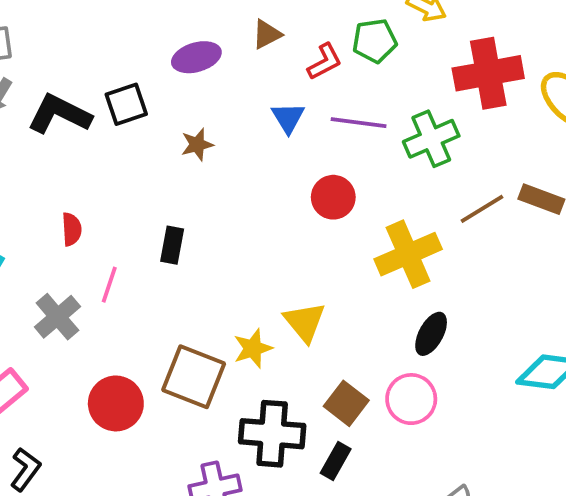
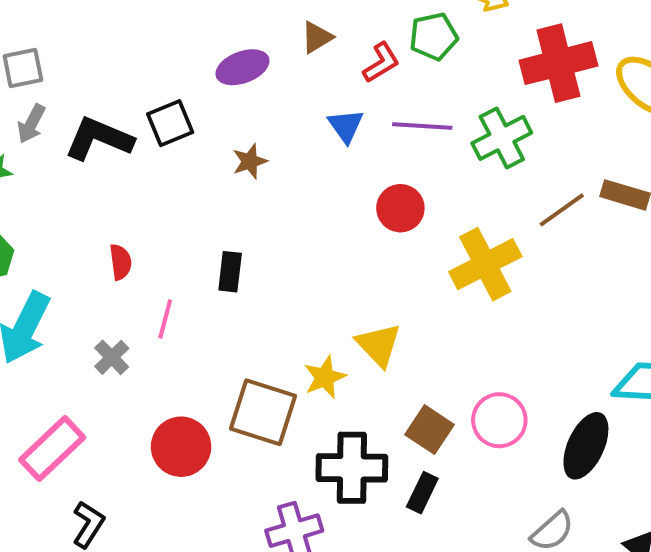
gray cross: (57, 317) -> (112, 357), size x0.7
black ellipse: (431, 334) -> (586, 446), moved, size x1.4

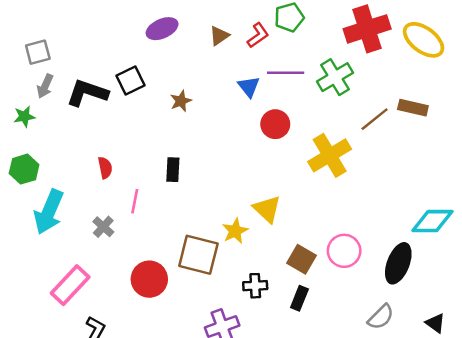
brown triangle: (317, 37) -> (219, 36), moved
purple ellipse: (242, 67) -> (162, 29), moved
blue triangle: (346, 126) -> (249, 87), moved
black cross: (352, 468) -> (255, 286), size x0.6

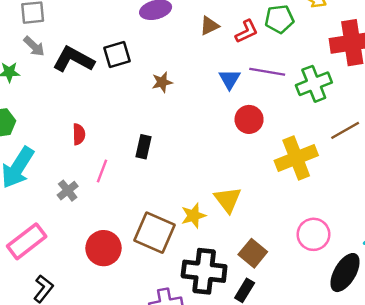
gray arrow: (45, 86) -> (34, 46), turned -80
pink circle: (344, 251) -> (313, 234), moved
black cross: (255, 286) -> (204, 271), size x1.8

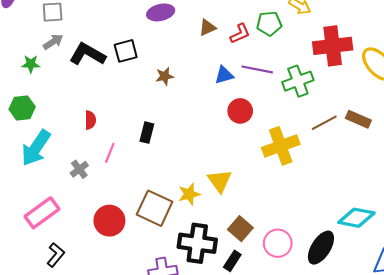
gray arrow: (34, 46) -> (53, 42), turned -78
blue triangle: (230, 79) -> (224, 75), turned 42
pink circle: (313, 234) -> (278, 243), moved

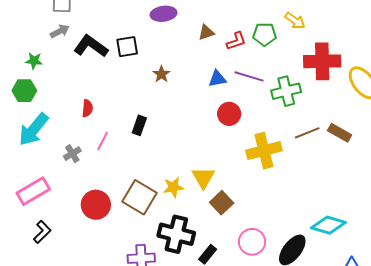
green star: (31, 64) -> (34, 61), moved
brown star: (165, 76) -> (161, 74), turned -30
brown square: (240, 229) -> (222, 203), moved

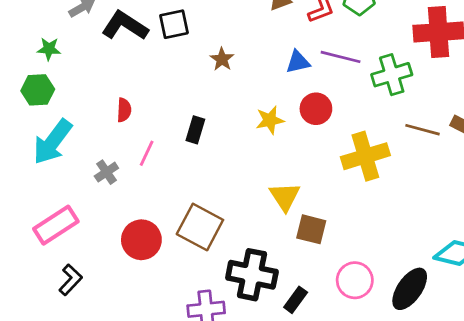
brown line: (307, 133) -> (423, 130), turned 40
yellow star: (173, 187) -> (270, 120), moved
brown square: (222, 203) -> (311, 229), turned -30

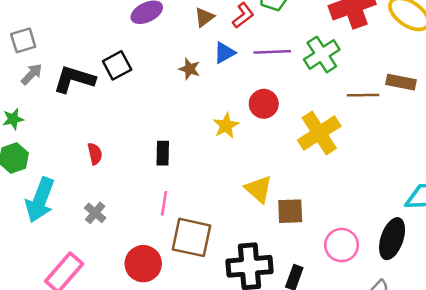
brown star: (222, 59) -> (190, 69), moved
blue triangle: (298, 62) -> (224, 53), moved
pink line: (147, 153) -> (164, 203), moved

